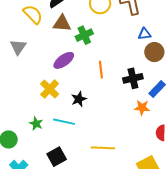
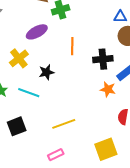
yellow line: (103, 148) -> (64, 124), turned -30

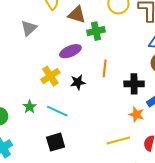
black star: (46, 72) -> (78, 82), moved
yellow line: (64, 124) -> (118, 140), moved
black square: (17, 126) -> (56, 142), moved

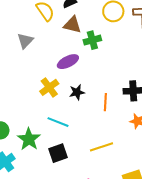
orange line: (105, 68) -> (105, 102), moved
green star: (30, 107) -> (29, 139), moved, size x1.6
yellow line: (118, 140) -> (101, 147), moved

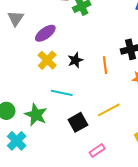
purple ellipse: (68, 62) -> (45, 33), moved
black square: (58, 153) -> (78, 122), moved

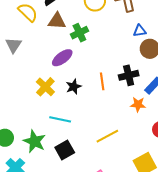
purple ellipse: (45, 33) -> (62, 58), moved
orange line: (105, 65) -> (102, 81), moved
black square: (78, 122) -> (65, 150), moved

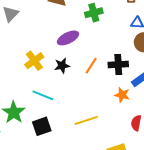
green cross: (79, 33) -> (94, 13), moved
purple ellipse: (62, 58) -> (68, 38), moved
orange line: (102, 81) -> (91, 66), turned 30

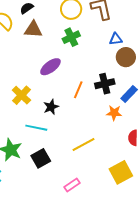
black star: (62, 66) -> (51, 107), moved

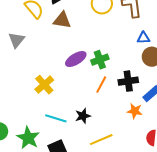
green cross: (71, 37) -> (100, 60), moved
black star: (51, 107) -> (83, 116), moved

